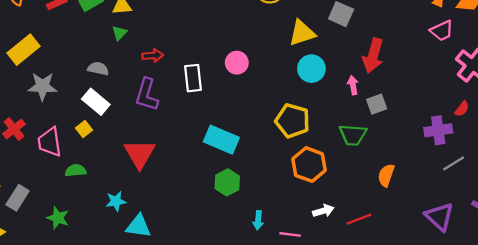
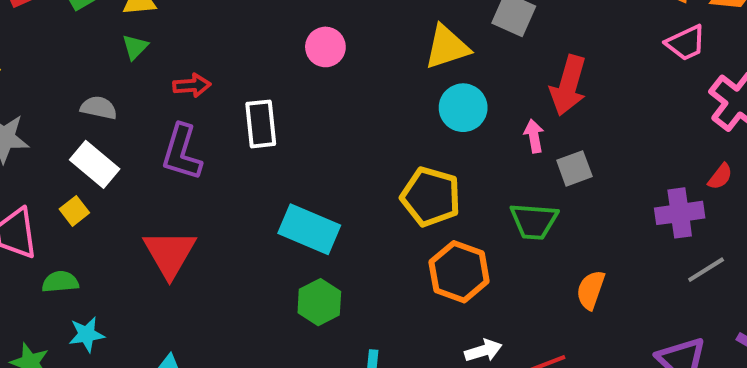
pink circle: (237, 63) -> (325, 47), moved
cyan star: (116, 201) -> (87, 334), moved

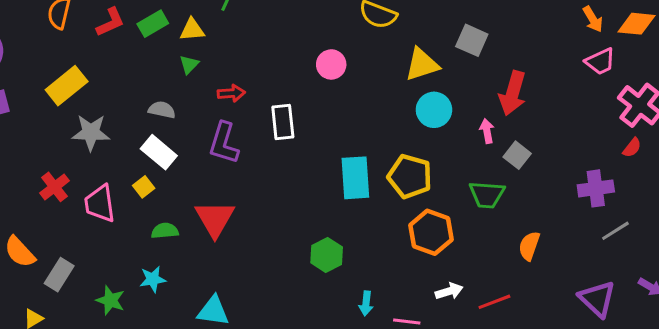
gray square: (574, 168) -> (517, 155), turned -32
red semicircle: (720, 177) -> (632, 148), moved
cyan rectangle: (309, 229) -> (355, 178), moved, turned 63
green semicircle: (60, 282) -> (165, 231), moved

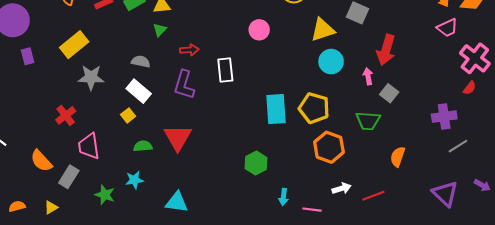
pink trapezoid: (100, 204) -> (89, 146), moved

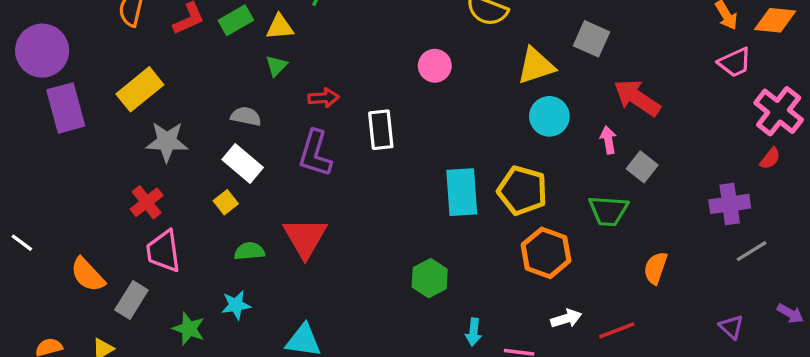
red arrow: (386, 50) -> (637, 98), turned 108
purple rectangle: (28, 56) -> (66, 108), size x1.8
red cross: (66, 115) -> (147, 202), moved
purple triangle: (445, 194) -> (731, 327), size x0.6

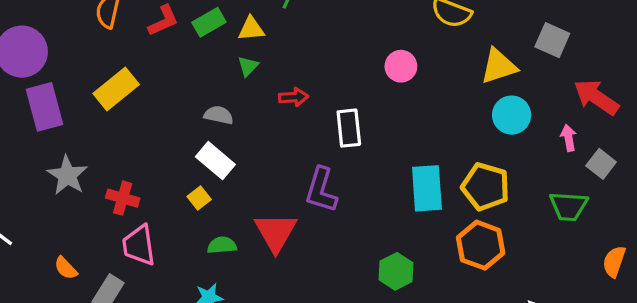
gray star: (167, 142) -> (67, 175), moved, turned 30
purple L-shape: (315, 153) -> (321, 190), moved
red cross: (147, 202) -> (123, 198), turned -36
orange hexagon: (546, 253) -> (481, 245), moved
orange semicircle: (88, 275) -> (66, 268), size x0.7

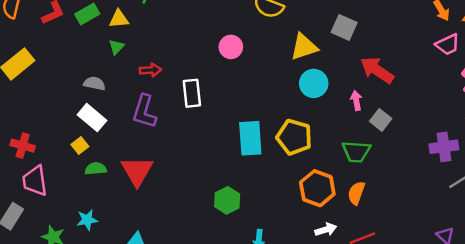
purple L-shape: (321, 190) -> (144, 111), moved
green semicircle: (222, 245) -> (96, 169), moved
orange hexagon: (481, 245) -> (317, 188), moved
orange semicircle: (614, 262) -> (356, 193), moved

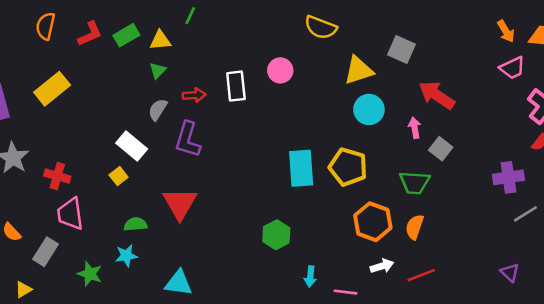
gray semicircle: (94, 83) -> (158, 110), moved, turned -70
white rectangle: (192, 93) -> (236, 86), moved
green semicircle: (96, 169) -> (136, 224), moved

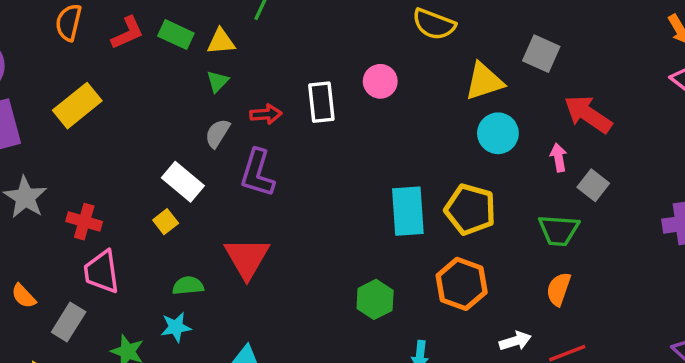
green rectangle: (126, 35) -> (176, 35), turned 55
orange hexagon: (373, 222) -> (462, 284), moved

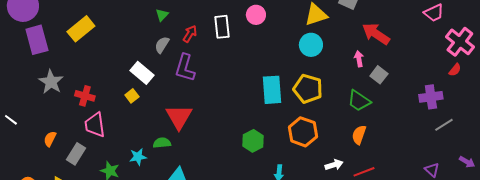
red arrow: (266, 114) -> (190, 34), turned -54
cyan circle: (498, 133) -> (311, 45), moved
green trapezoid: (559, 230) -> (359, 101), turned 30
green semicircle: (188, 286) -> (162, 143), moved
orange semicircle: (24, 296) -> (50, 139), turned 70

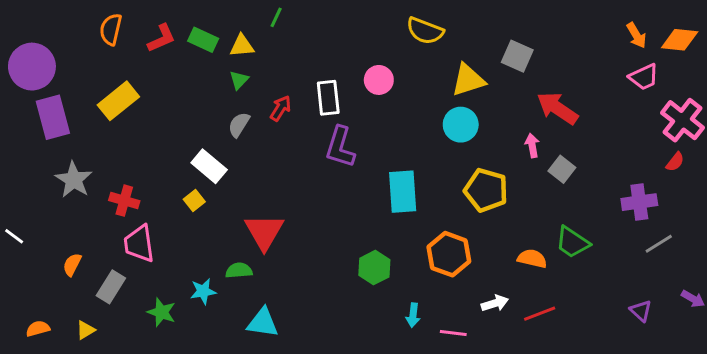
purple L-shape: (185, 68) -> (340, 147), moved
yellow pentagon: (308, 89) -> (486, 190), moved
green trapezoid: (359, 101) -> (572, 242), moved
orange semicircle: (359, 135) -> (532, 259), turned 84

